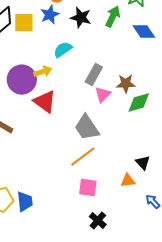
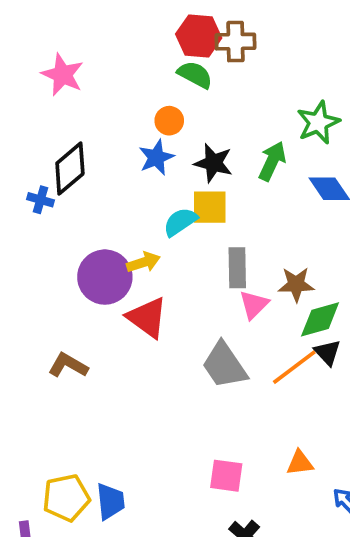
yellow square: (24, 23) -> (210, 207), moved
gray rectangle: (94, 75) -> (237, 268), turned -30
orange line: (83, 157) -> (294, 367), moved
black triangle: (143, 163) -> (327, 352), moved

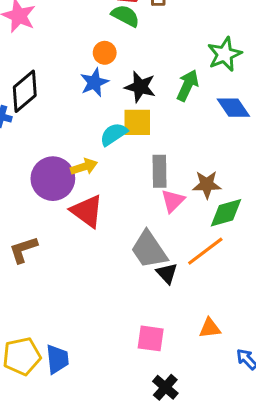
black triangle: (327, 352) -> (167, 273), moved
brown L-shape: (68, 365) -> (23, 250), turned -48

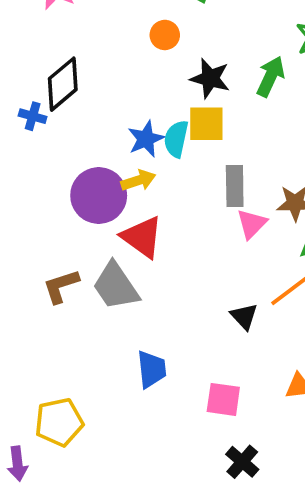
blue star: (94, 82) -> (146, 139), moved
cyan semicircle: (114, 134) -> (176, 139), turned -44
gray trapezoid: (149, 250) -> (116, 286), moved
blue trapezoid: (57, 359) -> (152, 369), moved

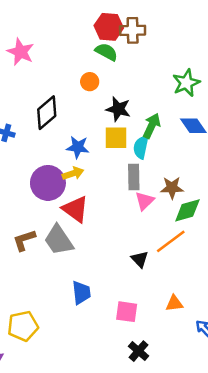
green arrow: (271, 77) -> (152, 126), moved
black diamond: (63, 84) -> (47, 113), moved
blue star: (146, 139) -> (78, 147), turned 30
cyan semicircle: (176, 139) -> (141, 147), moved

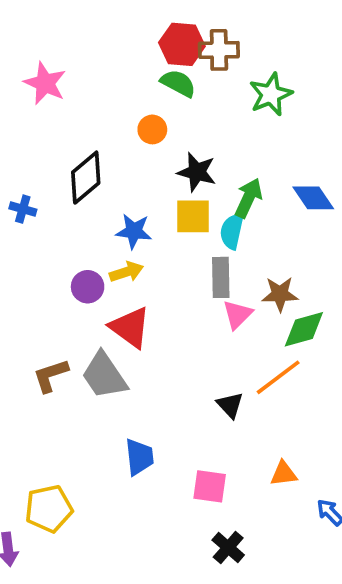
green star: (186, 83) -> (271, 94), moved
purple circle: (48, 183) -> (88, 287), size x0.6

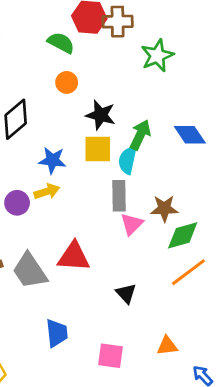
green semicircle: (178, 83) -> (61, 43), moved
red triangle: (130, 327) -> (74, 257), moved, turned -32
orange line: (278, 377) -> (188, 272), moved

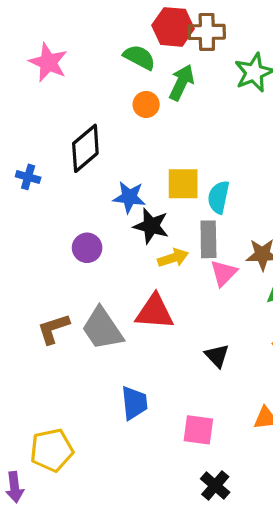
black star: (101, 115) -> (151, 226), moved
green arrow: (140, 135) -> (181, 83), moved
yellow arrow: (47, 191) -> (173, 258), moved

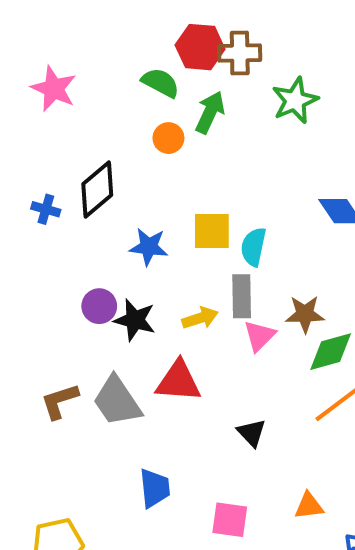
blue cross: (28, 177) -> (46, 209), moved
black star: (151, 226) -> (135, 320), moved

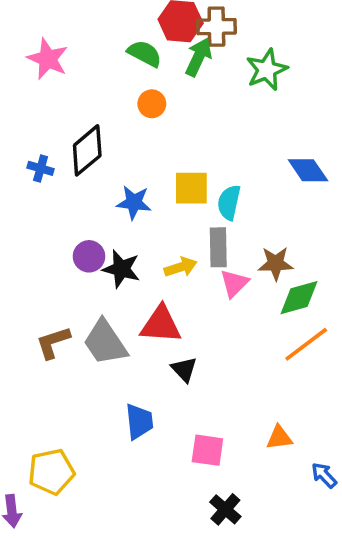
green arrow: (210, 112) -> (198, 57), moved
black triangle: (252, 433) -> (184, 369), moved

